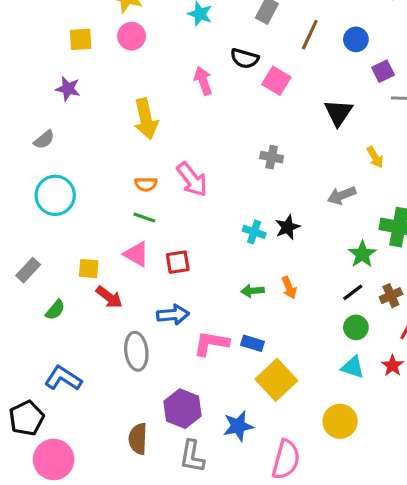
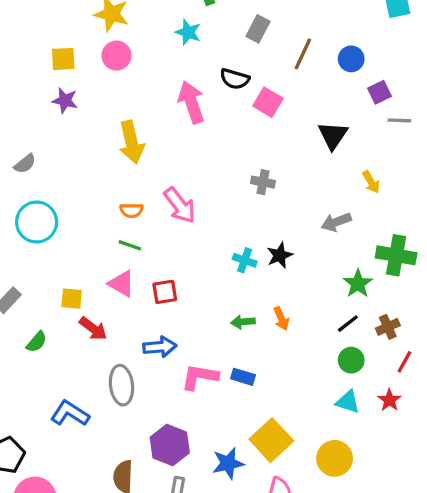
pink arrow: (203, 81) -> (191, 102), size x1.4
purple star: (68, 89) -> (65, 101), moved
blue L-shape: (63, 378) -> (70, 413), moved
yellow square: (276, 380) -> (271, 440), moved

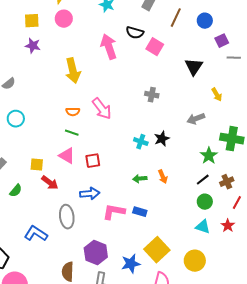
cyan circle: (37, 222) -> (16, 119), size x0.7

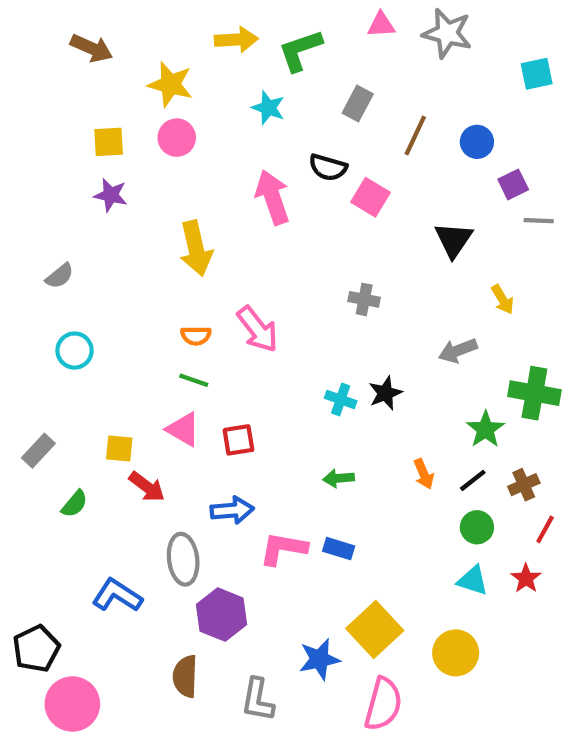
orange arrow: (163, 177) -> (424, 474), moved
purple hexagon: (96, 253) -> (221, 615), moved

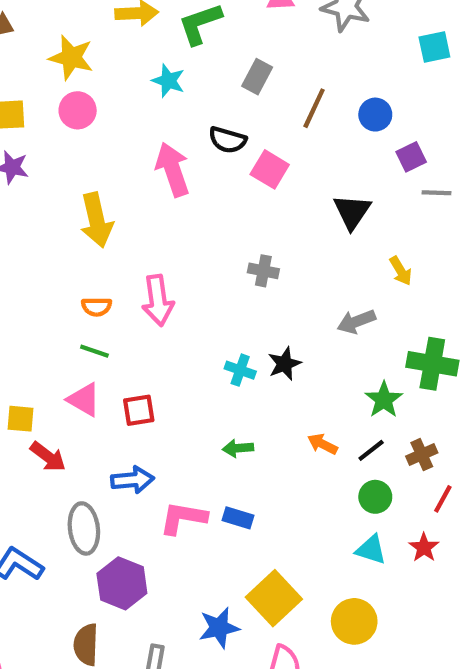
pink arrow: (258, 329) -> (158, 300), turned 30
orange arrow: (424, 474) -> (323, 444), turned 140

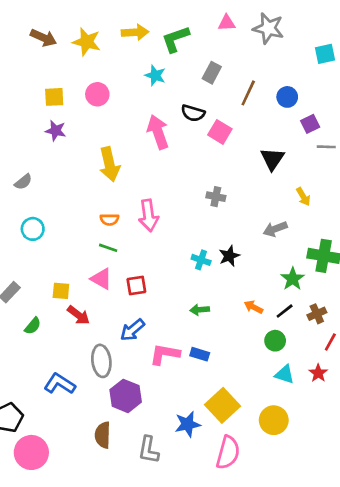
yellow star: (71, 58) -> (87, 42), moved
blue arrow: (132, 480) -> (132, 330), turned 145
green circle: (375, 497) -> (275, 341), moved

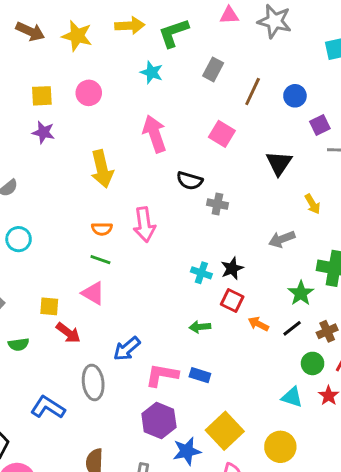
black semicircle: (193, 113) -> (190, 181), moved
red square: (136, 286) -> (232, 301), moved, turned 35
green semicircle: (33, 326) -> (19, 344), turned 42
green circle: (275, 341) -> (313, 363), moved
purple hexagon: (126, 396) -> (159, 420), moved

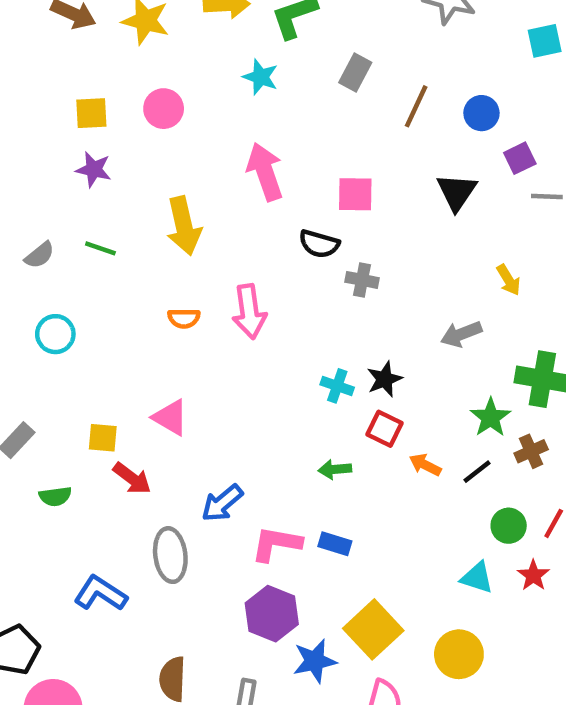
pink square: (222, 134) -> (355, 194), moved, turned -30
black triangle: (279, 163) -> (457, 192), moved
green line: (100, 260) -> (100, 248), moved
brown cross: (327, 331) -> (531, 451), moved

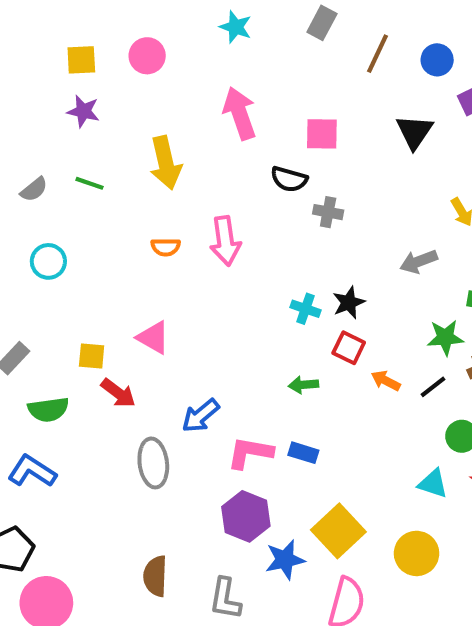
green star: (491, 417) -> (445, 338), turned 30
green semicircle: (55, 496) -> (48, 409), size x1.4
blue L-shape: (100, 593) -> (32, 471), moved

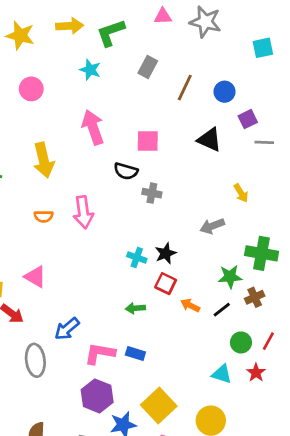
black triangle: (414, 132) -> (209, 140), turned -40

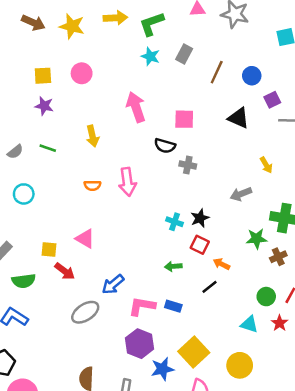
cyan star: (90, 70) -> (150, 56), moved
yellow arrow: (44, 160) -> (92, 136), size x0.7
black line: (222, 310) -> (210, 287), moved
gray ellipse: (35, 360) -> (85, 312), turned 64

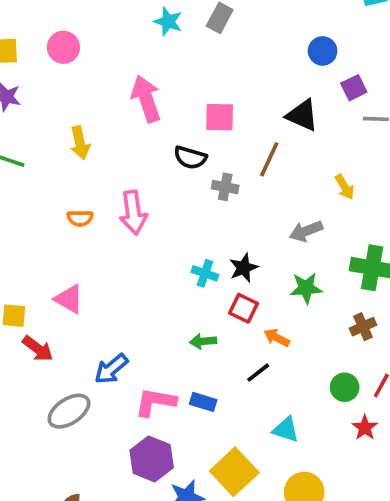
brown line: (217, 72) -> (269, 159), moved
green star: (257, 239) -> (306, 288), moved
cyan triangle: (249, 324) -> (286, 430), moved

